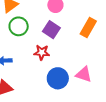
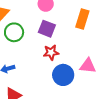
red star: (42, 52) -> (51, 53), moved

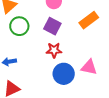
orange rectangle: (82, 19) -> (89, 20), turned 30

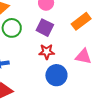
pink triangle: (89, 67) -> (83, 56), moved

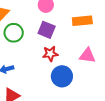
orange rectangle: (81, 21) -> (82, 21), turned 36

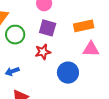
orange rectangle: (82, 21) -> (84, 26), moved
red star: (50, 54) -> (43, 52), moved

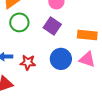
red star: (43, 52) -> (28, 62), moved
blue circle: (68, 73) -> (61, 59), moved

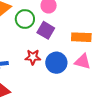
green circle: (19, 22) -> (25, 19), moved
red star: (28, 62) -> (33, 57), moved

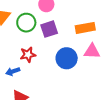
purple square: (46, 30) -> (49, 29), turned -36
red star: (33, 57) -> (28, 55), moved

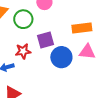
purple square: (49, 29) -> (45, 40), moved

